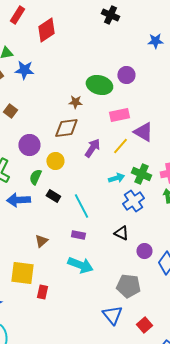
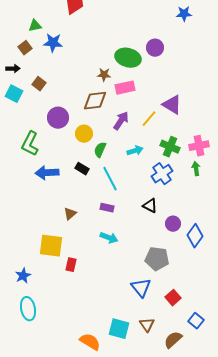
pink rectangle: (119, 115) -> (125, 88), moved
green semicircle: (35, 177) -> (100, 150), moved
cyan arrow: (116, 178) -> (135, 151), moved
cyan arrow: (80, 265) -> (109, 238), size x0.7

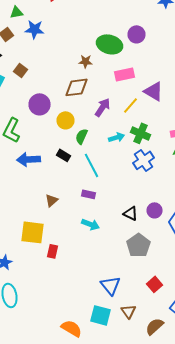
pink rectangle: (125, 88) -> (124, 74), moved
green cross: (170, 147) -> (140, 133), moved
black triangle: (150, 206) -> (130, 213), moved
gray pentagon: (157, 259) -> (138, 245), turned 30
blue triangle: (141, 288) -> (110, 285), moved

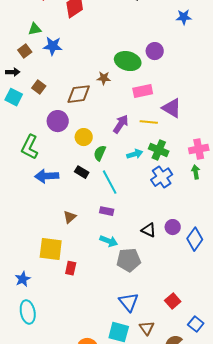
brown diamond: (76, 87) -> (79, 94), moved
yellow line: (130, 105) -> (149, 122), turned 54
gray pentagon: (138, 245) -> (129, 260), moved, turned 30

